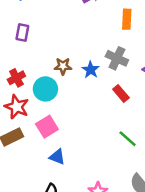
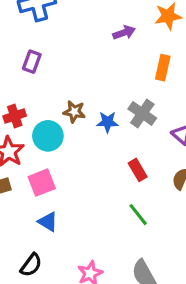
blue star: (91, 70) -> (107, 122), turned 30
red rectangle: (121, 93) -> (138, 170), moved

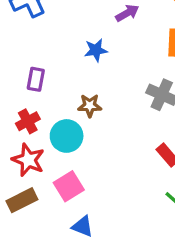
purple rectangle: (32, 62) -> (36, 79), moved
blue star: (107, 122) -> (96, 50), moved

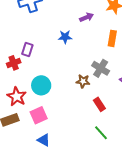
brown star: (90, 106) -> (83, 81), moved
red cross: (28, 121) -> (14, 63), moved

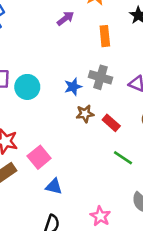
blue star: (65, 37) -> (73, 87), moved
brown star: (83, 81) -> (85, 114), moved
cyan circle: (41, 85) -> (27, 87), moved

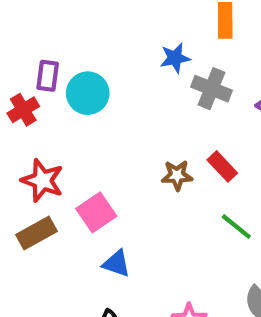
blue star: (73, 87) -> (175, 58), moved
brown star: (85, 114) -> (177, 175), moved

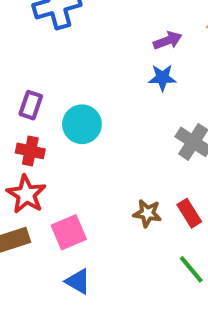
blue star: (175, 58) -> (162, 78), moved
purple rectangle: (48, 76) -> (31, 105), moved
red cross: (23, 110) -> (30, 151), moved, turned 32

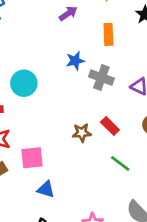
blue star: (162, 78) -> (75, 61), moved
pink square: (69, 232) -> (32, 158), turned 30

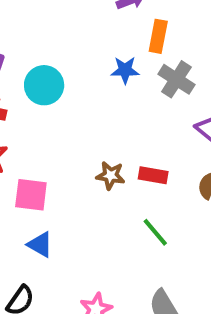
orange rectangle: (108, 34) -> (158, 36), moved
gray cross: (101, 78) -> (176, 79), moved
red rectangle: (110, 126) -> (153, 175), turned -48

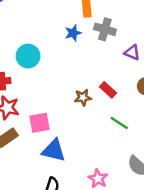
red rectangle: (153, 175) -> (108, 90), turned 49
blue triangle: (40, 245) -> (54, 150), size x1.5

